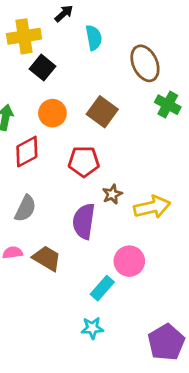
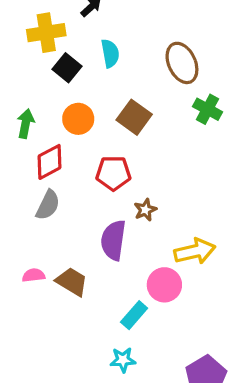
cyan semicircle: (94, 38) -> (110, 53), moved
yellow arrow: (152, 207) -> (195, 251), moved
gray semicircle: (25, 208) -> (48, 205), moved

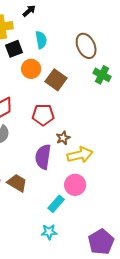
black square: (67, 68) -> (14, 49), turned 30
orange circle: (78, 119) -> (31, 69), moved
yellow arrow: (195, 251) -> (80, 155), moved

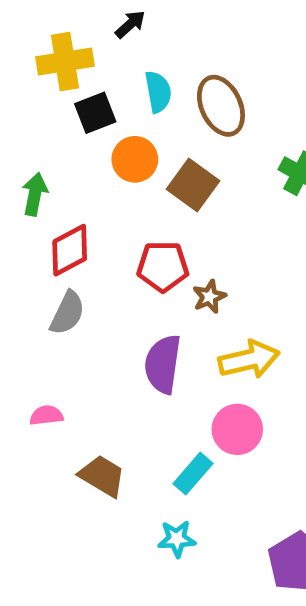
brown ellipse: (86, 46) -> (221, 106), moved
brown star: (63, 138) -> (209, 297), moved
brown trapezoid: (17, 183) -> (102, 476), moved

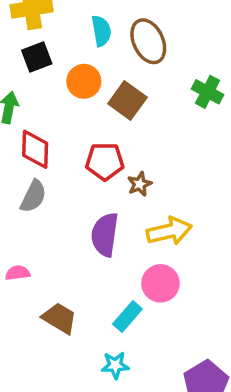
black square: (95, 113) -> (37, 57), moved
red diamond: (70, 250) -> (35, 149), turned -60

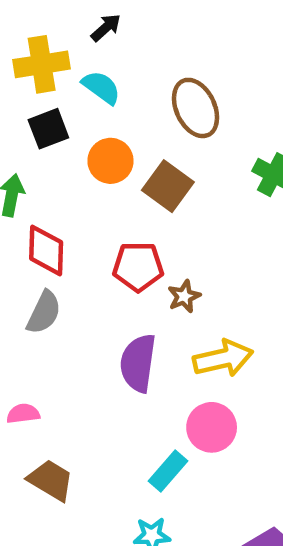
cyan semicircle: (101, 31) -> (101, 87), moved, turned -44
brown trapezoid: (59, 318) -> (51, 480), moved

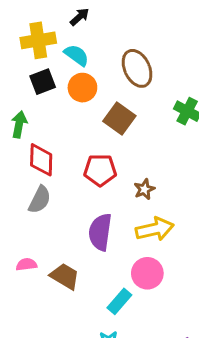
orange circle: (110, 161) -> (82, 88), moved
brown star: (184, 296) -> (144, 189), moved
brown trapezoid: (51, 480) -> (65, 276), moved

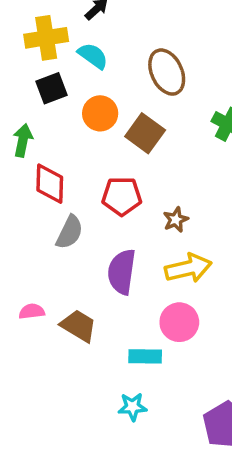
orange circle: (82, 88) -> (100, 113), moved
gray semicircle: (40, 200) -> (70, 232), moved
cyan rectangle: (119, 301) -> (145, 356), turned 50

